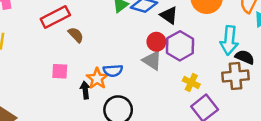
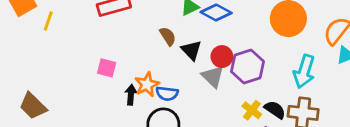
black triangle: (169, 15) -> (191, 50), moved
brown semicircle: (76, 35) -> (168, 36), moved
black semicircle: (245, 57) -> (275, 110), moved
blue semicircle: (113, 71) -> (167, 94), moved

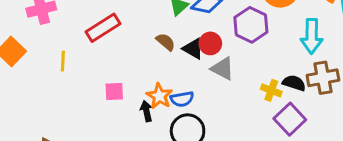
yellow line: (48, 21) -> (63, 61), moved
red circle: (222, 57) -> (210, 43), moved
purple hexagon: (248, 66) -> (251, 25), moved

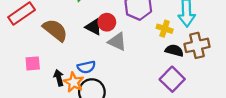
brown semicircle: (166, 42) -> (55, 30), moved, size x1.6
yellow cross: (271, 90) -> (165, 29), moved
orange star: (159, 96) -> (74, 82), moved

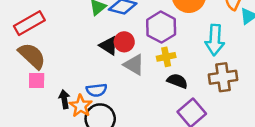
yellow cross: (165, 29) -> (166, 57), moved, turned -35
brown semicircle: (55, 30) -> (32, 56), moved
black semicircle: (174, 51) -> (177, 81), moved

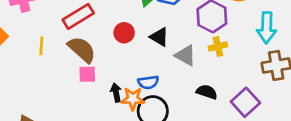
red circle: (124, 42) -> (124, 33), moved
black semicircle: (177, 81) -> (207, 92), moved
orange star: (81, 106) -> (133, 99), turned -30

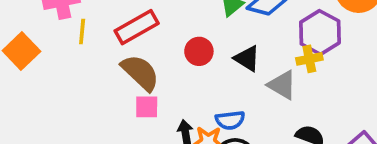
yellow line: (41, 46) -> (82, 31), moved
yellow cross: (218, 47) -> (309, 59), moved

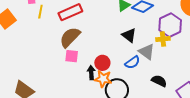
red circle: (199, 51) -> (102, 63), moved
brown semicircle: (140, 73) -> (70, 37), turned -95
blue semicircle: (230, 120) -> (132, 62), moved, turned -35

